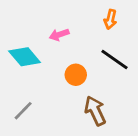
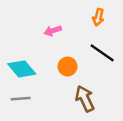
cyan diamond: (25, 57) -> (22, 69), moved
gray line: (23, 111) -> (21, 99), turned 42

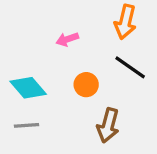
orange arrow: (98, 17) -> (125, 22), size x1.5
brown arrow: (85, 99) -> (108, 125), turned -140

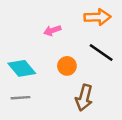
orange arrow: (125, 22) -> (97, 17), turned -105

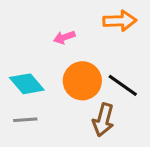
black line: (101, 53) -> (123, 85), moved
orange circle: (67, 66) -> (82, 81), size x1.6

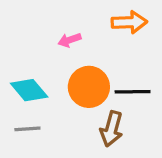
black line: (123, 85) -> (133, 92), turned -36

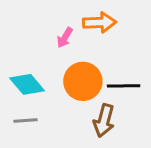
orange arrow: (129, 22) -> (99, 23), moved
pink arrow: (69, 40) -> (65, 38), turned -40

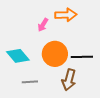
gray line: (26, 121) -> (30, 82), moved

